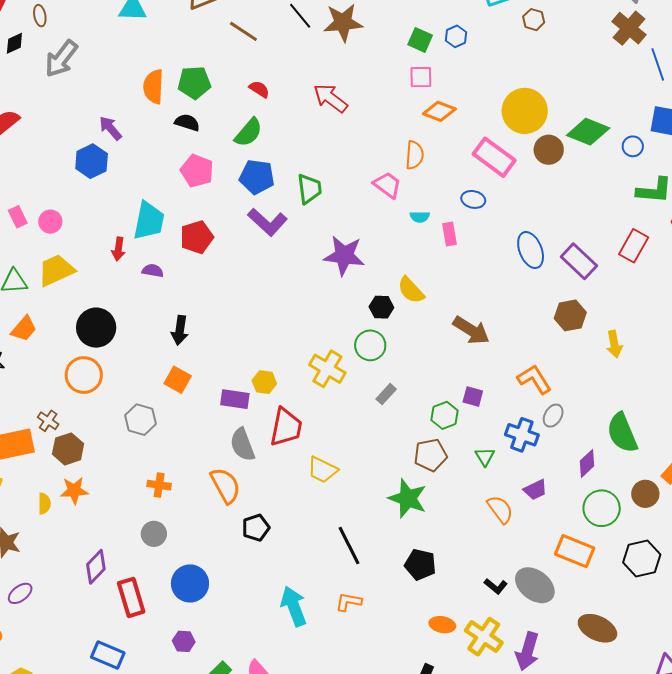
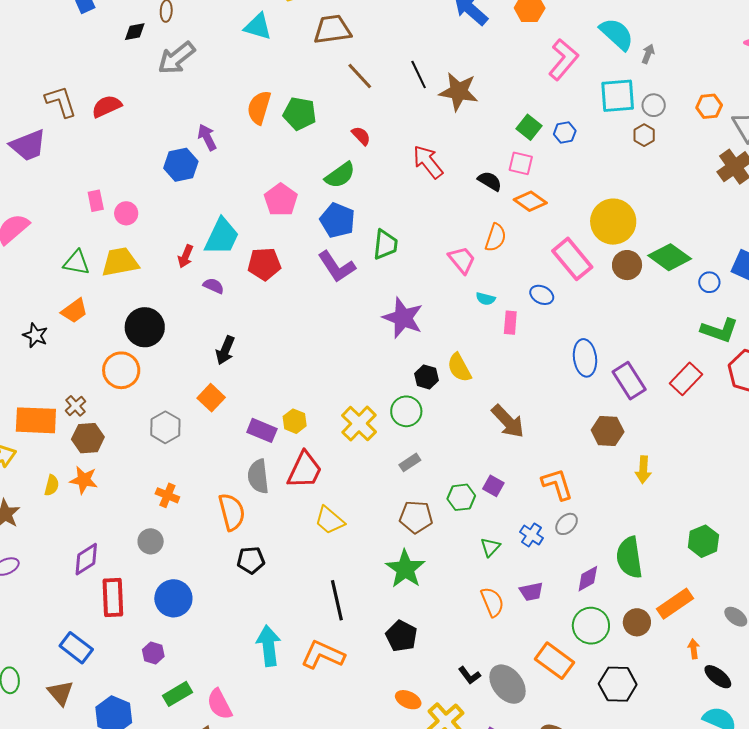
black semicircle: (187, 122) -> (490, 181), moved
blue cross: (522, 435) -> (532, 535), size x0.7
brown pentagon: (430, 455) -> (416, 517), moved
orange L-shape: (349, 602) -> (323, 655), size x1.6

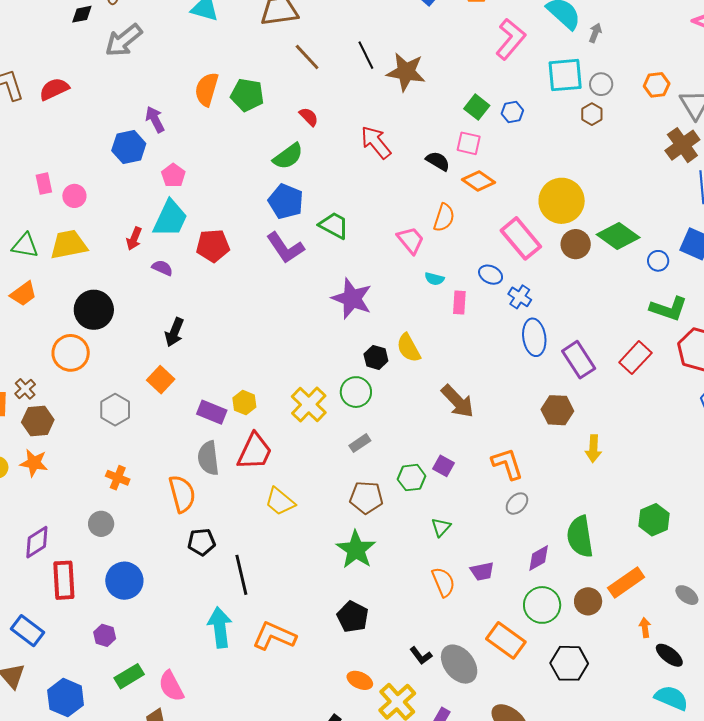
pink pentagon: (281, 200) -> (173, 175), moved, size x0.7
green trapezoid: (385, 245) -> (334, 225), turned -68
blue cross: (532, 535) -> (520, 297), moved
black line: (337, 600) -> (241, 575), moved

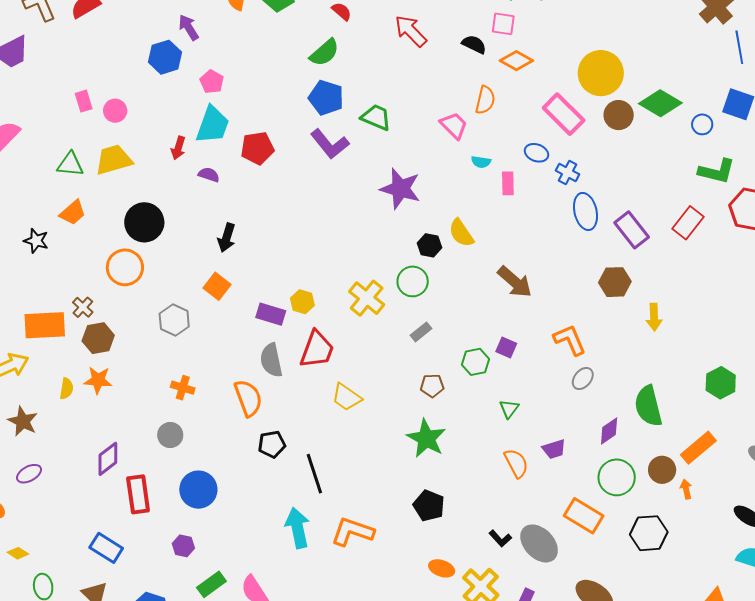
brown pentagon: (366, 497) -> (432, 386), size x0.7
orange arrow: (645, 628) -> (686, 489), moved

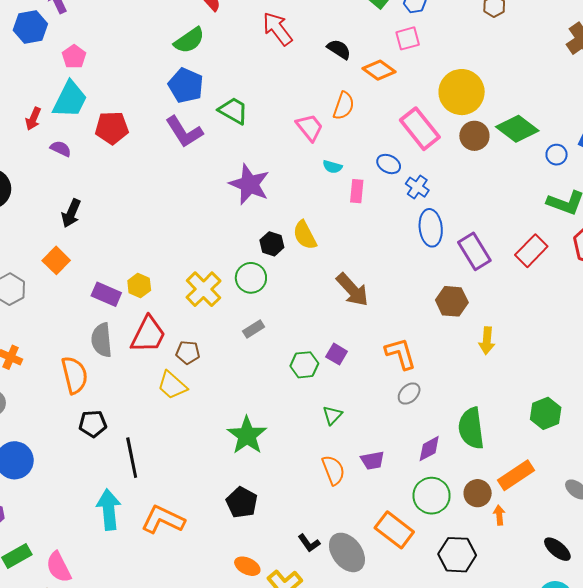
pink square: (503, 24) -> (408, 38), moved, turned -30
brown pentagon: (432, 386) -> (188, 352), moved

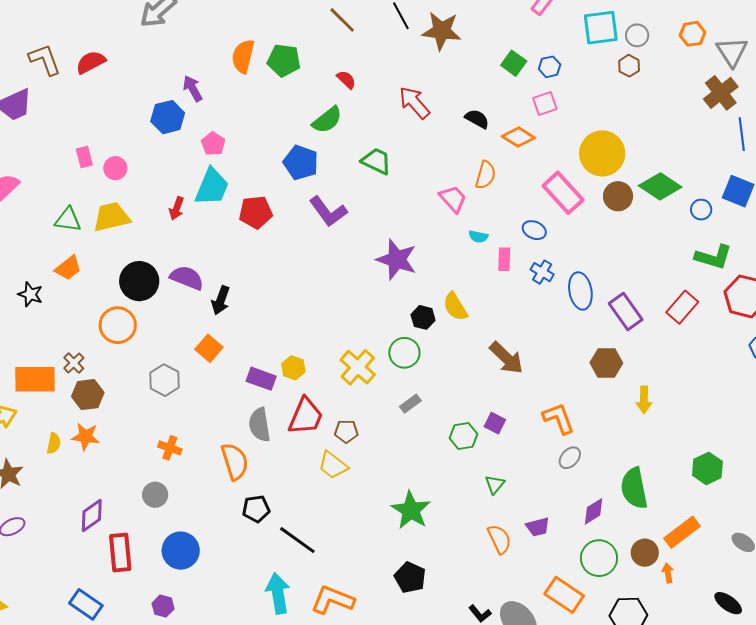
blue pentagon: (186, 85) -> (301, 163), moved
green trapezoid: (233, 111) -> (376, 161), moved
purple semicircle: (61, 149) -> (187, 278), moved, size x1.6
blue cross: (417, 187) -> (542, 272), moved
black line: (132, 458) -> (297, 540), turned -39

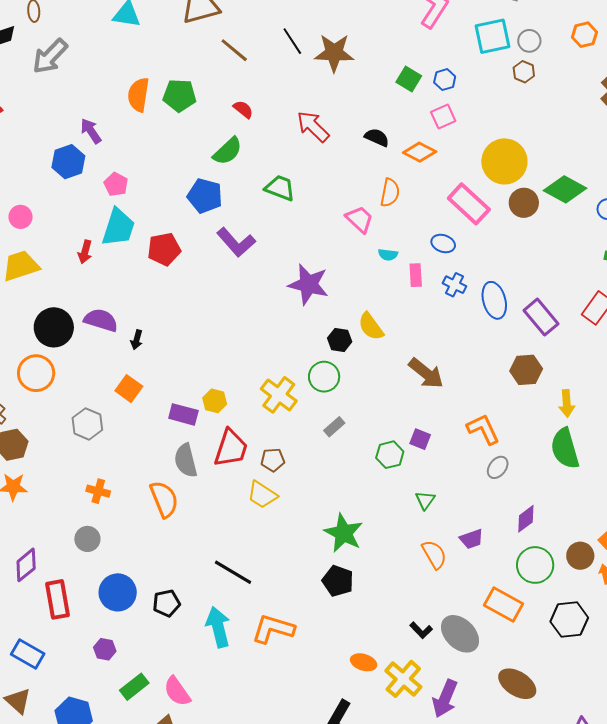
black arrow: (221, 300) -> (137, 340), size x0.7
green semicircle: (634, 488) -> (565, 448), moved
black pentagon: (256, 509) -> (166, 603), moved
black pentagon: (410, 577) -> (338, 581), moved

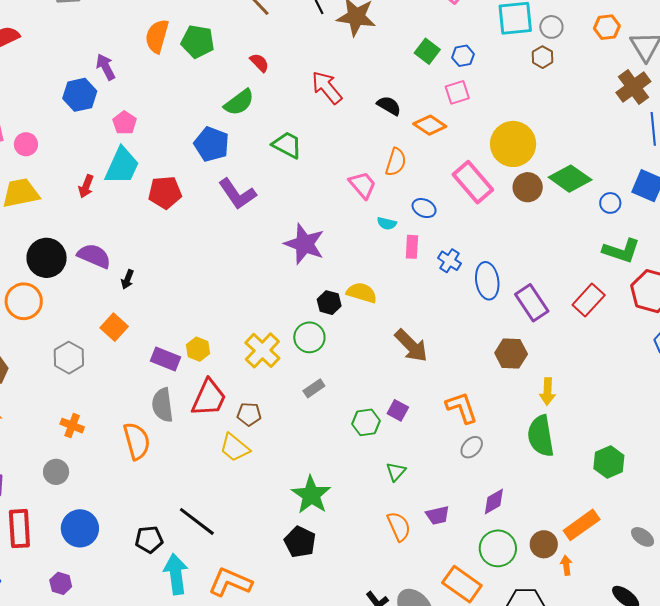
blue ellipse: (443, 244) -> (424, 208), moved
yellow semicircle: (371, 326) -> (362, 293), turned 136
black pentagon: (166, 603) -> (149, 539), moved

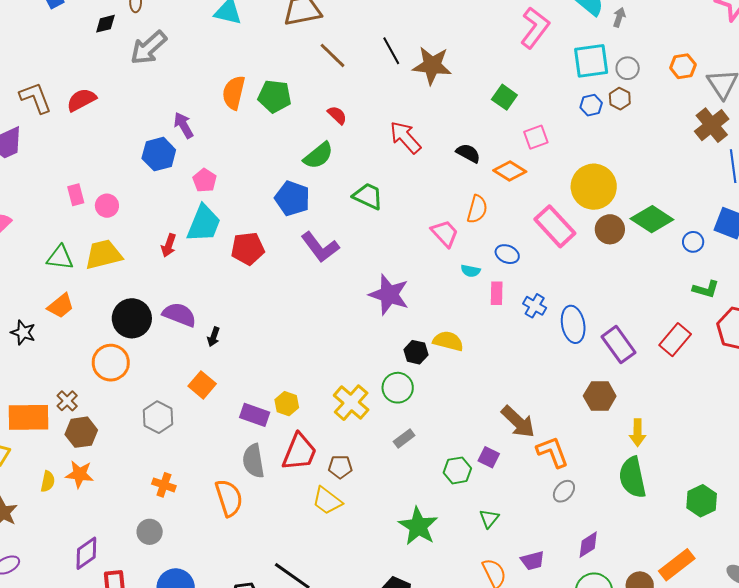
blue hexagon: (463, 56) -> (591, 105), moved
green L-shape: (621, 251) -> (706, 289), size x0.7
brown arrow: (411, 346) -> (518, 422), moved
green star: (311, 495) -> (418, 526), moved

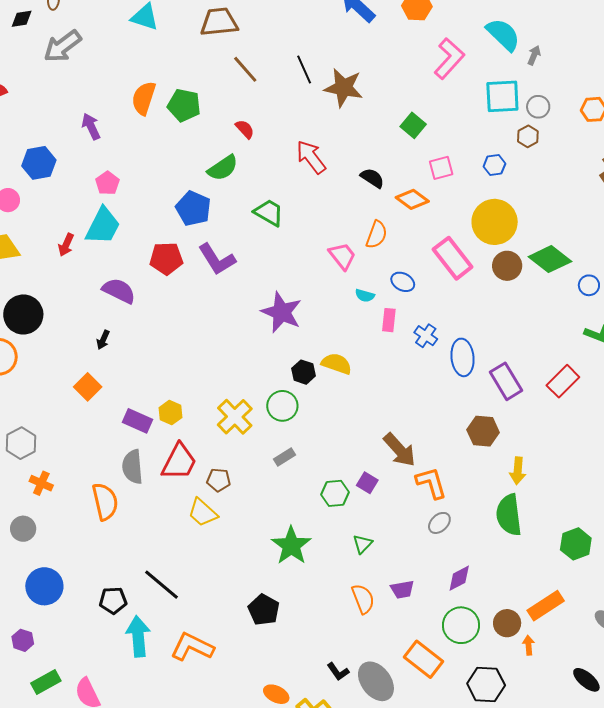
blue hexagon: (591, 105) -> (494, 165), moved
blue hexagon: (159, 154) -> (39, 163), moved
red pentagon: (248, 249) -> (166, 258), moved
purple semicircle: (179, 315) -> (119, 291), moved
gray hexagon: (158, 417) -> (21, 443), moved

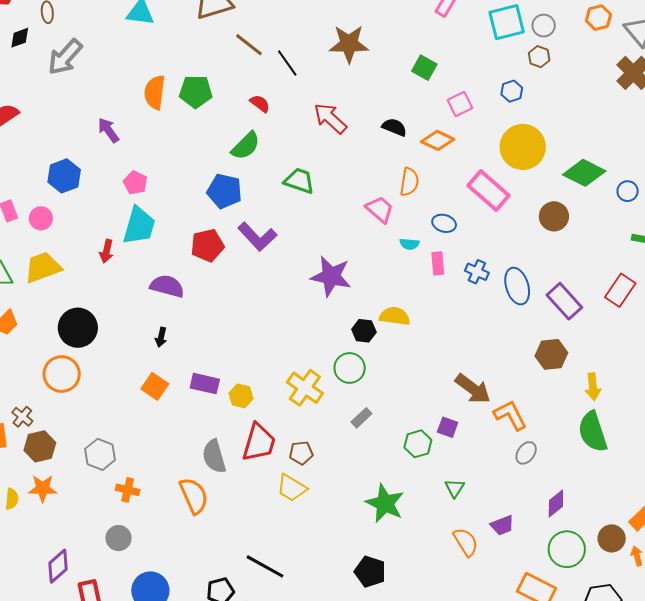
black line: (304, 70) -> (287, 63), moved
brown circle: (507, 266) -> (554, 216), moved
purple rectangle: (138, 421) -> (205, 384), moved

